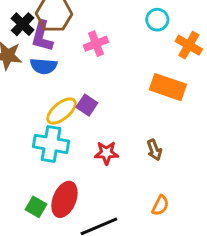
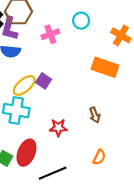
cyan circle: (157, 20) -> (81, 21), moved
red star: (106, 153) -> (58, 128), moved

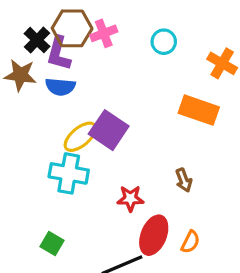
pink cross: (50, 34) -> (104, 33), moved
purple square: (44, 81) -> (109, 130), size x1.6
red ellipse: (26, 153) -> (154, 235), moved

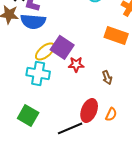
blue semicircle: (60, 87) -> (33, 21), size x1.4
red star: (130, 198) -> (76, 64), moved
green square: (52, 243) -> (28, 115), size x1.5

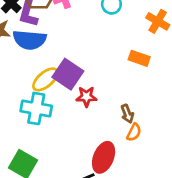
orange rectangle: (116, 35) -> (139, 58), size x0.7
orange semicircle: (111, 114) -> (134, 132), moved

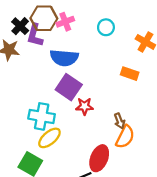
blue semicircle: (30, 40) -> (64, 58), moved
yellow ellipse: (45, 79) -> (49, 138), moved
orange semicircle: (134, 132) -> (125, 137), size x1.5

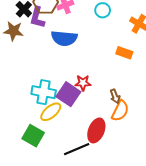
purple square: (69, 87) -> (68, 94), moved

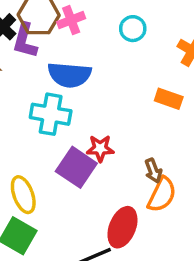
cyan cross: (44, 92) -> (51, 114), moved
yellow ellipse: (51, 112) -> (23, 195), moved, turned -70

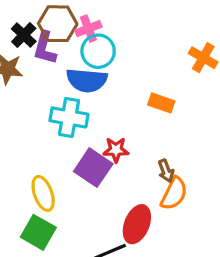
cyan circle: (133, 29) -> (98, 51), moved, size x1.4
orange rectangle: (169, 99) -> (161, 103), moved

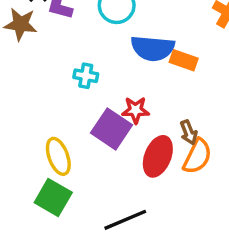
blue semicircle: (87, 80) -> (153, 48), moved
cyan cross: (69, 117) -> (86, 76), size x0.6
red ellipse: (137, 224) -> (158, 156), moved

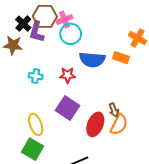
orange rectangle: (184, 60) -> (121, 58), moved
cyan cross: (86, 76) -> (36, 76), moved
red star: (136, 110) -> (68, 75), moved

